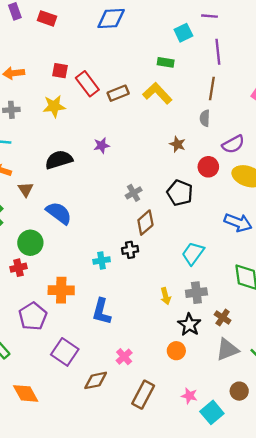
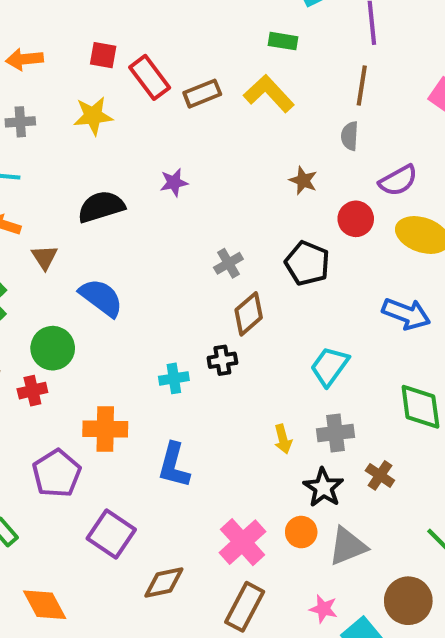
gray triangle: (227, 350) -> (348, 546), moved
pink cross: (124, 357) -> (243, 542), moved, size x1.6
brown circle: (239, 391) -> (408, 601), size x1.5

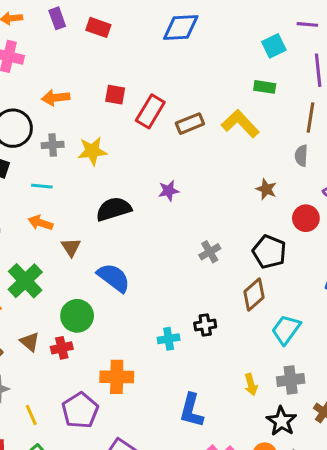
green rectangle: (283, 41) -> (265, 87), moved
red rectangle: (150, 77) -> (150, 111), turned 68
yellow star: (93, 116) -> (92, 151), moved
brown diamond: (249, 314) -> (254, 294), moved
blue L-shape: (174, 465) -> (191, 410), moved

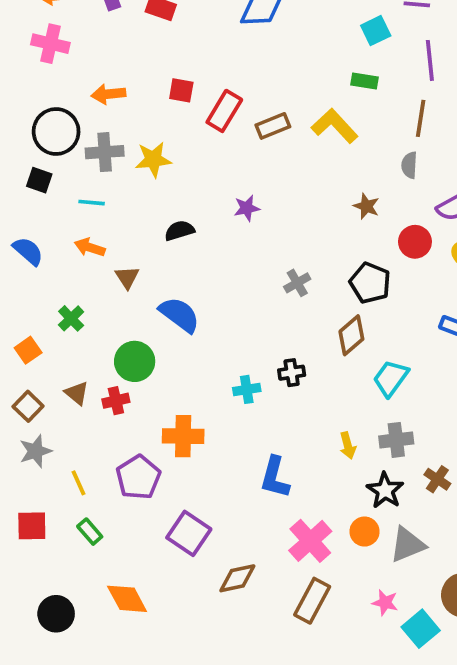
gray cross: (53, 145) -> (105, 152), size x1.4
black semicircle: (114, 209) -> (179, 231), size x0.7
green cross: (25, 281) -> (71, 318), size x0.6

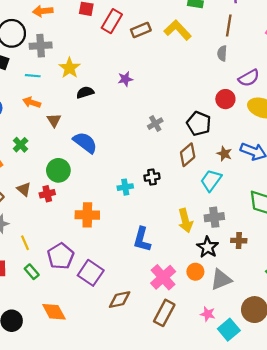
yellow star: (153, 160) -> (70, 68), moved, turned -30
brown star: (366, 206) -> (224, 154), moved
yellow arrow: (348, 446) -> (185, 220), size x1.5
purple pentagon: (138, 477) -> (61, 256), moved
brown cross: (437, 479) -> (239, 241), turned -32

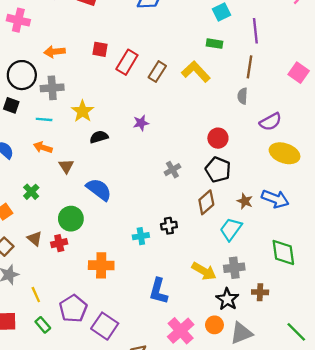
brown rectangle: (141, 30) -> (157, 72), turned -36
red circle: (225, 99) -> (218, 138), moved
yellow arrow: (185, 220) -> (204, 271), turned -45

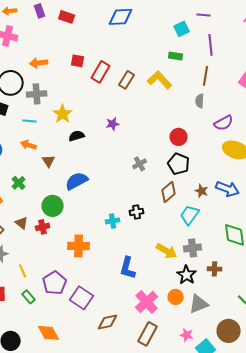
blue semicircle: (99, 189) -> (77, 181), turned -65

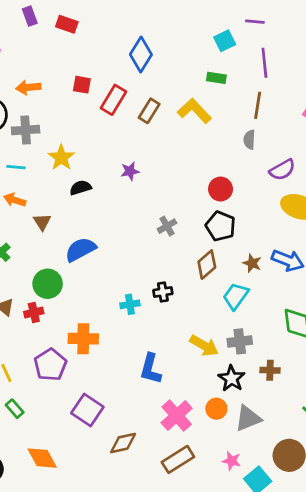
blue diamond: (121, 17) -> (141, 55), moved, turned -55
purple pentagon: (55, 283) -> (50, 365), moved
brown rectangle: (148, 334) -> (178, 459), turned 30

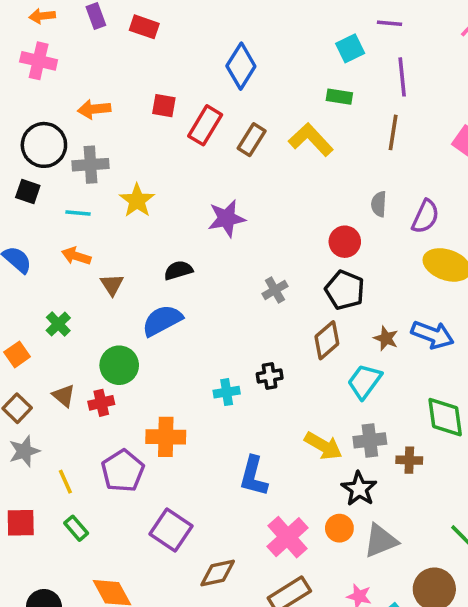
gray semicircle: (249, 140) -> (379, 204), moved
purple semicircle: (282, 170) -> (425, 217), turned -36
purple star: (130, 171) -> (227, 218), size x1.5
black semicircle: (81, 188) -> (178, 270), moved
brown cross: (270, 370) -> (409, 460), moved

